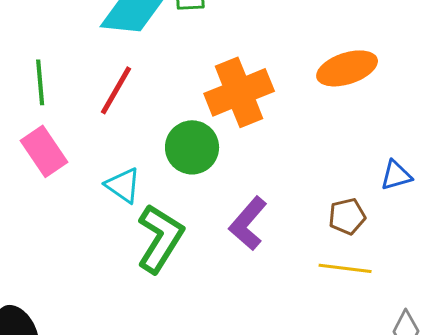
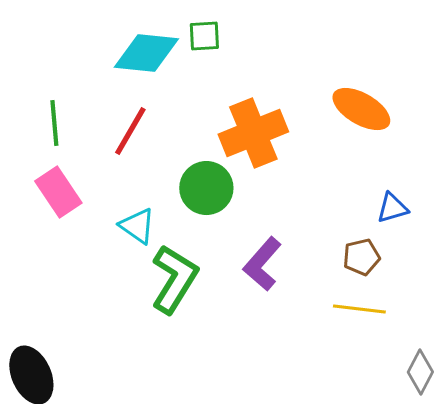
orange ellipse: (347, 68) -> (361, 109), turned 48
blue triangle: (396, 175) -> (392, 208), moved

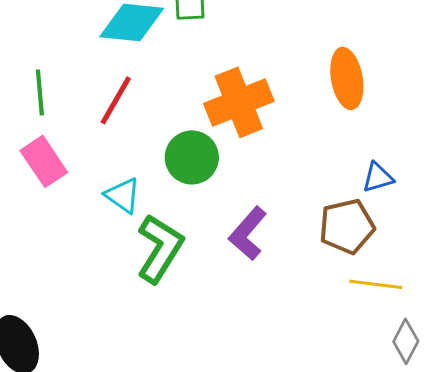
orange ellipse: (361, 109) -> (347, 78), turned 50
brown pentagon: (361, 257) -> (347, 226), size x1.5
yellow line: (359, 309) -> (376, 284), moved

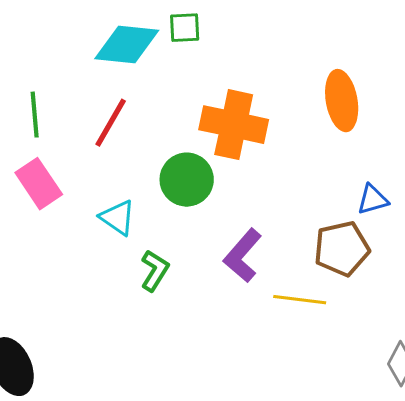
orange cross: (239, 102) -> (234, 125), turned 34
green L-shape: (160, 248) -> (155, 271), size x0.6
yellow line: (376, 284) -> (300, 300), moved

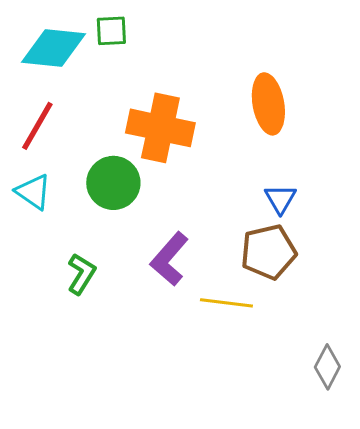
blue triangle: (373, 200) -> (280, 199), moved, turned -44
cyan triangle: (118, 218) -> (33, 192), moved

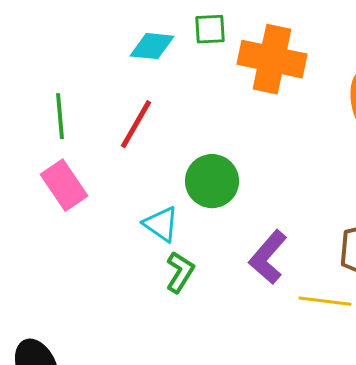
cyan diamond: (53, 48) -> (152, 46), size x0.7
orange cross: (160, 128) -> (272, 59), moved
cyan triangle: (33, 192) -> (161, 224), moved

